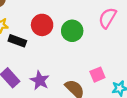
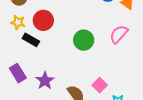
red circle: (42, 25) -> (43, 20), moved
pink square: (97, 75) -> (100, 85), turned -32

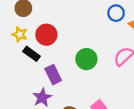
purple rectangle: (18, 73) -> (53, 75), moved

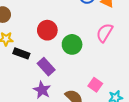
red circle: (46, 35) -> (47, 30), moved

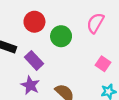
pink square: (95, 85) -> (103, 64), moved

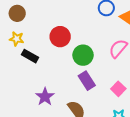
purple rectangle: (34, 60) -> (87, 81), moved

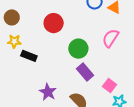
red circle: (60, 37) -> (54, 23), moved
pink square: (118, 89) -> (110, 85), moved

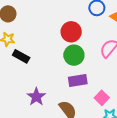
red circle: (54, 23) -> (71, 32), moved
purple rectangle: (85, 72) -> (78, 81), turned -66

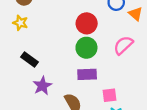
black rectangle: (21, 56) -> (29, 60), moved
pink square: (102, 98) -> (110, 95), turned 32

